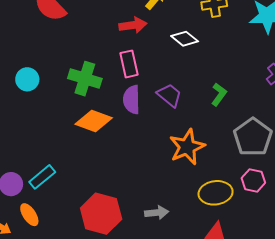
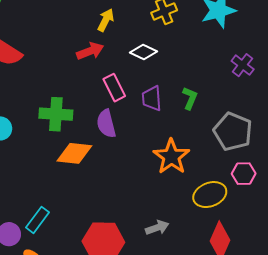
pink rectangle: (129, 64) -> (114, 88), moved
purple trapezoid: (169, 95) -> (152, 98), moved, turned -120

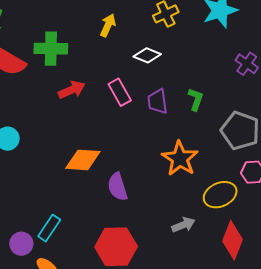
red arrow: (90, 51) -> (72, 90), moved
green cross: (56, 114) -> (51, 49), moved
purple semicircle: (106, 124) -> (118, 187), moved
gray arrow: (157, 228) -> (183, 225), moved

